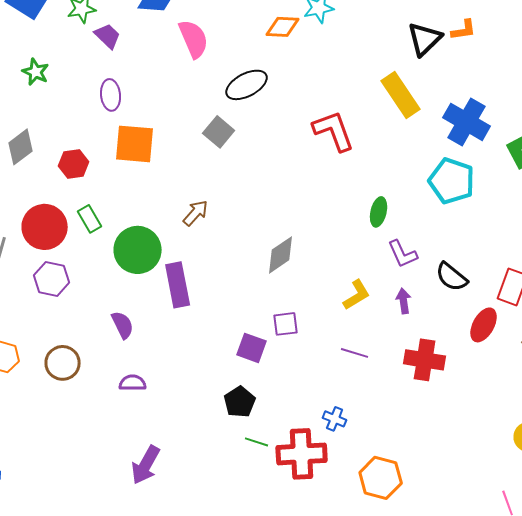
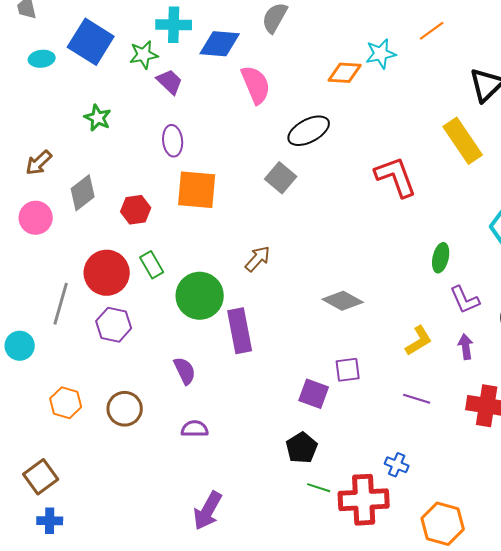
gray diamond: (281, 255) -> (343, 301), turned 63

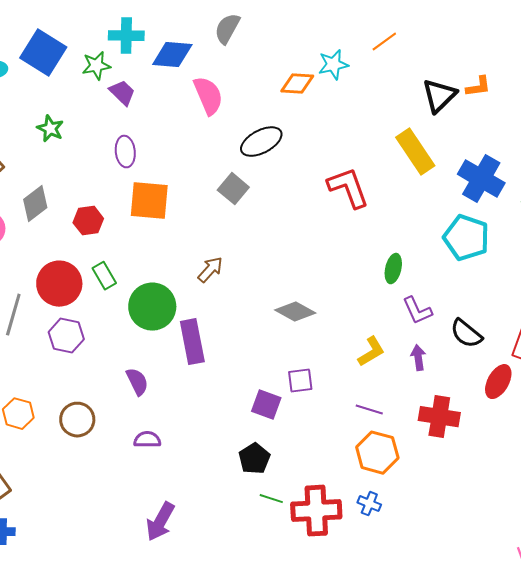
blue cross: (397, 465) -> (369, 504), moved
orange hexagon: (443, 524) -> (377, 453), moved

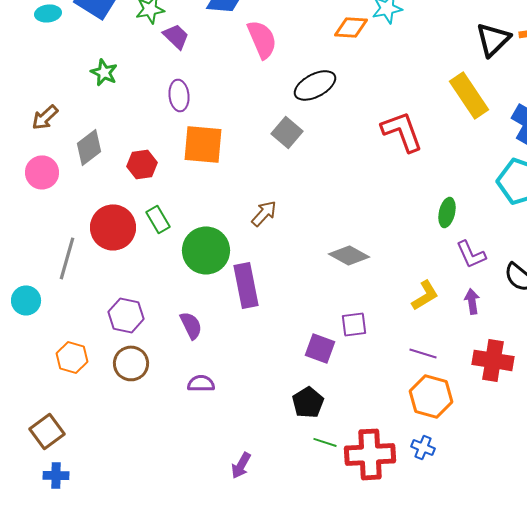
purple hexagon: (66, 336) -> (126, 315), moved
purple arrow: (160, 522) -> (241, 465), moved, size x0.7

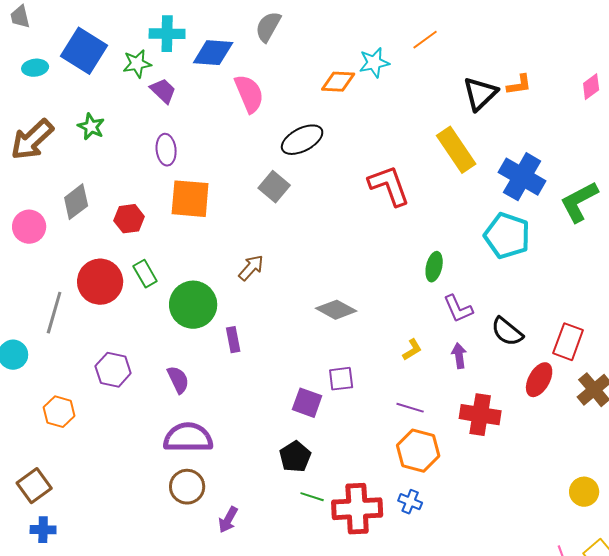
brown arrow: (45, 117) -> (32, 140), moved, size x1.6
purple rectangle: (246, 285) -> (233, 340), size x0.6
yellow L-shape: (425, 295) -> (412, 350), size x0.7
brown circle: (131, 363) -> (187, 487), moved
purple semicircle: (201, 383) -> (188, 438), size x1.8

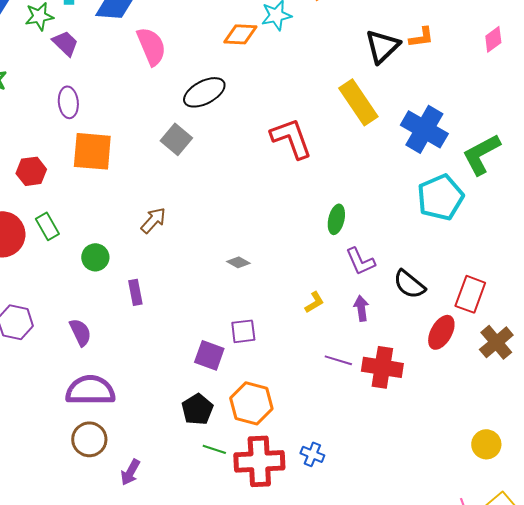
cyan pentagon: (507, 236) -> (440, 197), moved, turned 30
green circle: (193, 305) -> (95, 257), size x0.6
gray diamond: (336, 310) -> (238, 262), size x0.6
purple line: (410, 408) -> (338, 360), moved
orange hexagon: (418, 451) -> (251, 403), moved

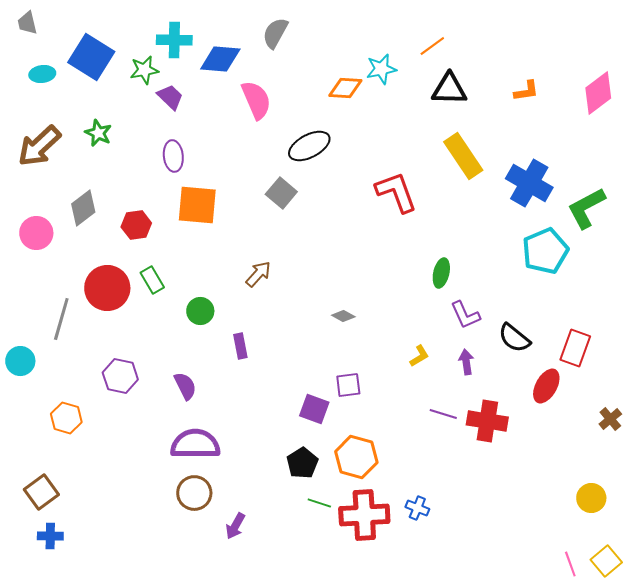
pink diamond: (493, 39) -> (598, 93), size x1.6
black triangle: (382, 46) -> (449, 89), moved, turned 45
brown cross: (496, 342) -> (610, 419), moved, size x0.7

